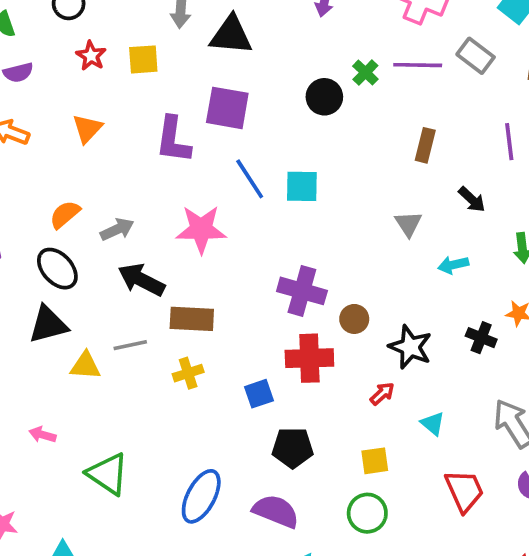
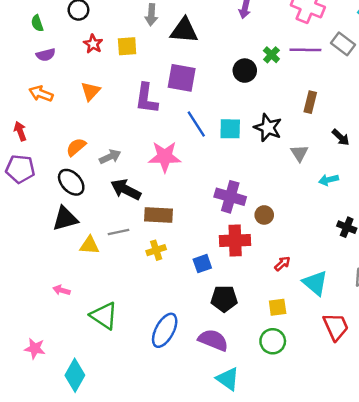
black star: (410, 347) -> (268, 128), moved
cyan triangle: (433, 424) -> (315, 283), size x1.6

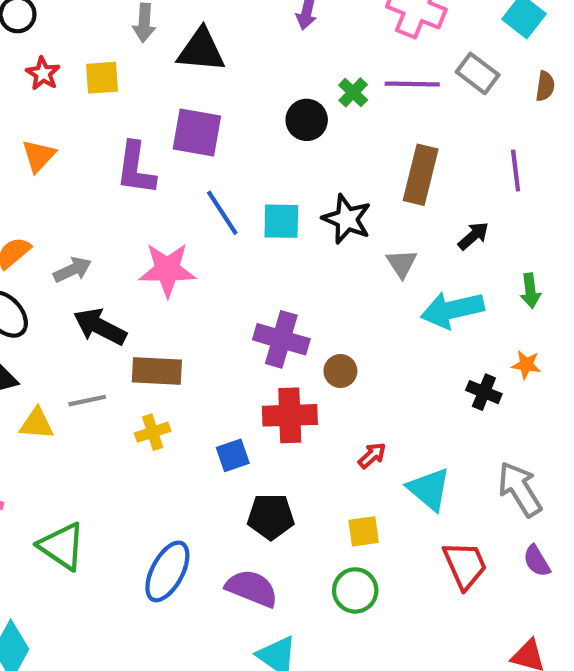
brown rectangle: (310, 102) -> (421, 175), size x1.5
black arrow: (341, 137) -> (473, 236), turned -84
cyan arrow: (329, 180) -> (452, 310), size x1.8

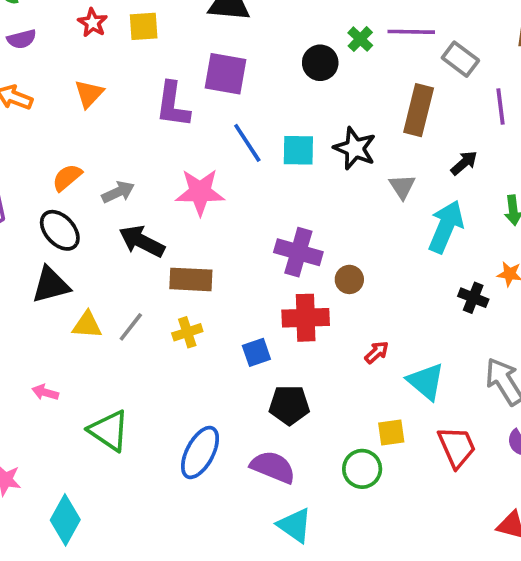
gray rectangle: (478, 73) -> (460, 59), moved
cyan arrow: (452, 310) -> (446, 227), turned 126
gray line: (87, 401) -> (131, 327), moved, turned -40
yellow square: (364, 531) -> (391, 432), moved

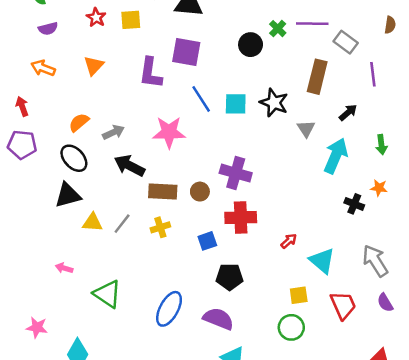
brown circle: (349, 279) -> (200, 192), moved
green circle: (362, 469) -> (291, 327), moved

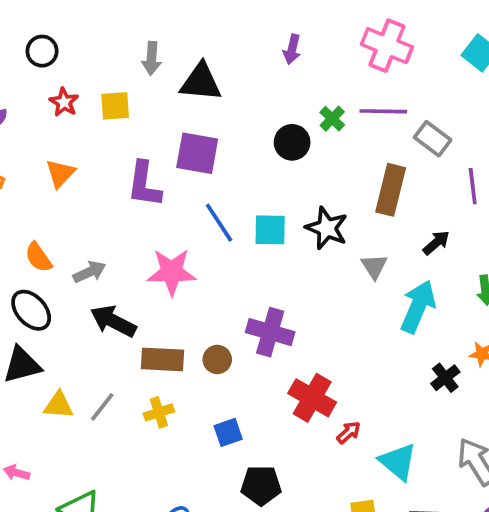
orange semicircle: (79, 122) -> (38, 257), turned -85
black cross: (354, 204) -> (445, 378), turned 30
red cross: (241, 217) -> (312, 398), moved, turned 32

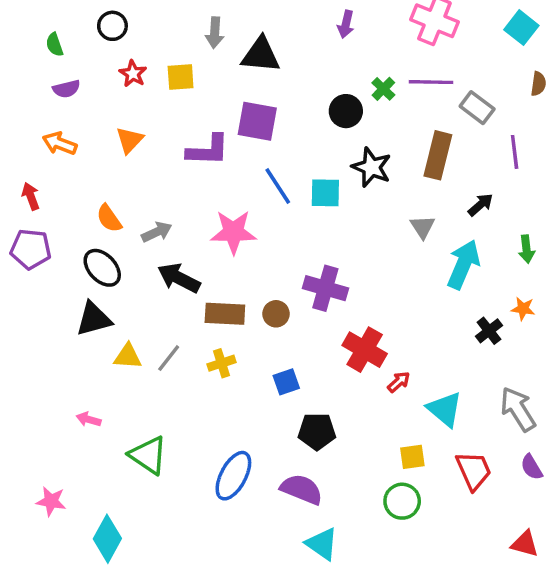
purple L-shape: (144, 184) -> (208, 150), turned -96
black star: (327, 228) -> (371, 167), moved

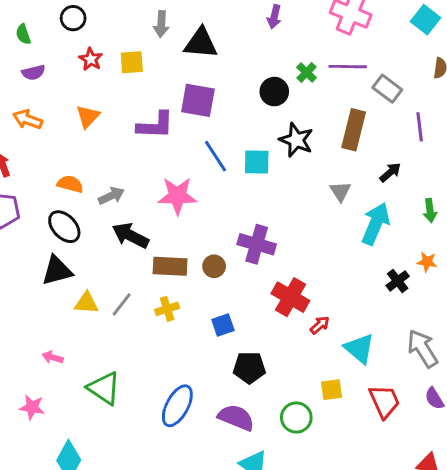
orange semicircle: (109, 218) -> (70, 184), turned 140
pink star: (51, 501) -> (32, 407), moved
green circle: (402, 501) -> (296, 418), moved

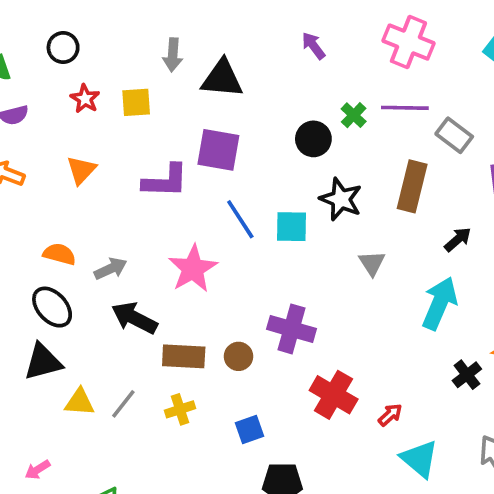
purple arrow: (274, 17) -> (313, 46), turned 130
gray triangle: (340, 191) -> (372, 263), moved
pink star: (177, 196) -> (193, 269), turned -30
red arrow: (320, 325) -> (390, 415), moved
pink arrow: (53, 357) -> (37, 470), turned -48

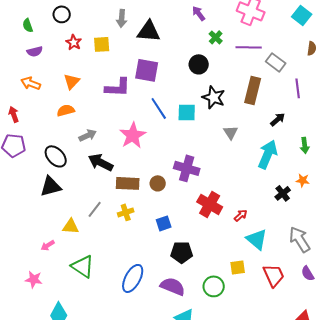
green cross: (354, 115) -> (216, 37), moved
orange semicircle: (59, 254) -> (66, 110), moved, turned -30
yellow triangle: (80, 402) -> (71, 226), moved

